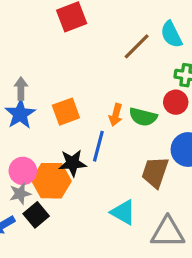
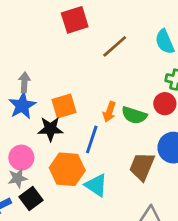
brown line: (137, 46) -> (115, 46), moved
black star: (72, 163) -> (50, 129), moved
orange hexagon: (51, 181) -> (67, 169), moved
cyan triangle: (123, 212) -> (96, 185), moved

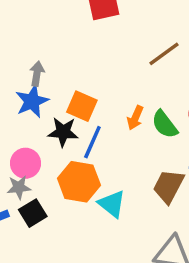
brown line: (115, 46) -> (164, 54), moved
orange square: (64, 106) -> (82, 106), turned 35
green semicircle: (134, 115) -> (165, 124), turned 30
blue line: (92, 139) -> (92, 142), moved

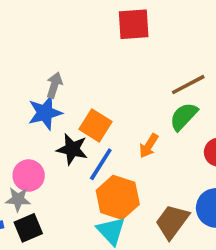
green semicircle: (165, 124) -> (184, 116), moved, turned 72
orange hexagon: (79, 182) -> (118, 197), moved

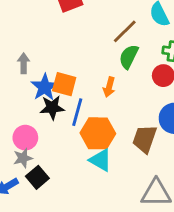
blue star: (45, 113) -> (45, 87), moved

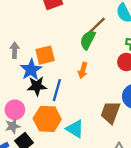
green semicircle: (129, 57) -> (88, 40), moved
orange square: (64, 84) -> (45, 55), moved, turned -30
orange hexagon: (98, 133) -> (47, 119), moved

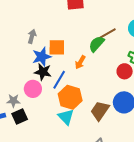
orange arrow: (83, 70) -> (80, 62), moved
pink circle: (15, 110) -> (33, 89), moved
orange hexagon: (47, 119) -> (70, 97), moved

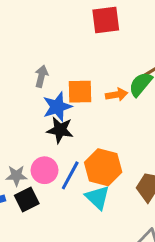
orange arrow: (80, 62) -> (117, 95), moved, turned -128
blue line: (59, 80) -> (70, 175), moved
pink circle: (33, 89) -> (45, 170), moved

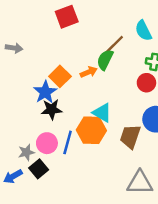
gray arrow: (41, 76) -> (14, 48), moved, turned 98
orange square: (80, 92) -> (60, 76), turned -30
cyan triangle: (98, 198) -> (102, 113), moved

